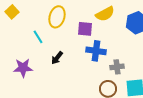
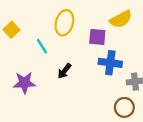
yellow square: (12, 12) -> (12, 30), moved

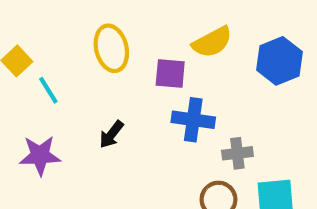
yellow ellipse: (64, 23) -> (111, 48), turned -30
cyan line: (42, 46) -> (48, 90), moved

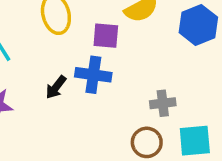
blue cross: (193, 120) -> (93, 75), moved

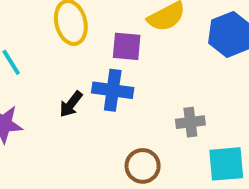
brown circle: (147, 142) -> (143, 166), moved

